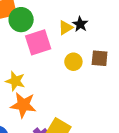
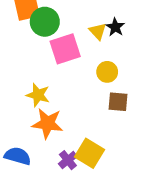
yellow triangle: (65, 28) -> (98, 31), turned -42
brown square: (100, 58) -> (118, 102), moved

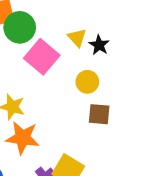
black star: (115, 27) -> (99, 45), moved
pink square: (65, 49) -> (42, 57), turned -32

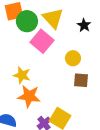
yellow triangle: (77, 38) -> (53, 18), moved, size x1.6
black star: (99, 45) -> (84, 25), moved

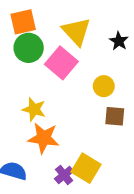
green circle: (27, 21) -> (29, 48), moved

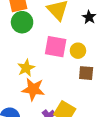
pink square: (61, 63) -> (56, 47), moved, turned -30
yellow star: (34, 109) -> (26, 68), turned 30

